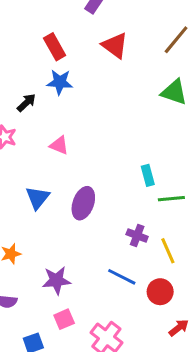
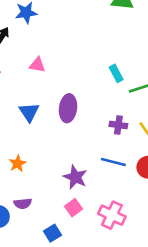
purple star: (56, 280) -> (75, 177), moved, turned -30

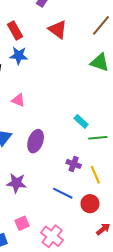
cyan rectangle: (116, 73) -> (81, 121), turned -32
purple star: (75, 177) -> (16, 183), moved, turned -30

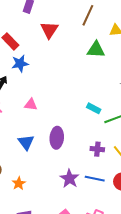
red triangle: (58, 30) -> (49, 30), turned 42
purple star: (16, 183) -> (70, 179), moved, turned -30

